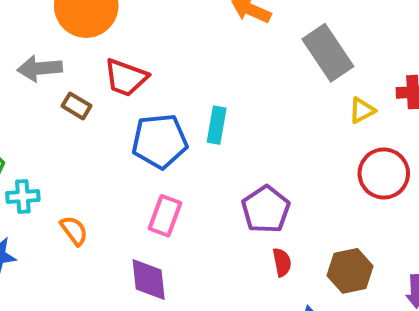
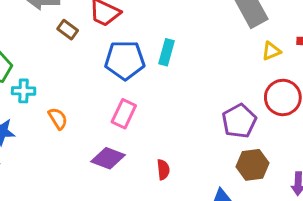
purple pentagon: (266, 209) -> (239, 121), moved
red semicircle: (282, 262) -> (163, 170), moved
purple diamond: (149, 280) -> (108, 158), turned -68

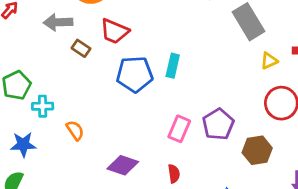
pink rectangle: (124, 114) -> (179, 129), moved
purple pentagon: (239, 121) -> (218, 124), moved
brown hexagon: (253, 165) -> (257, 150), moved

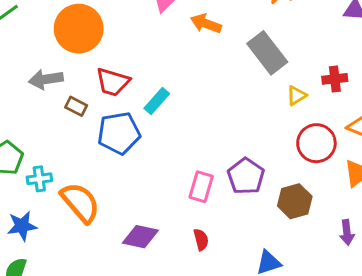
cyan rectangle: (173, 66) -> (157, 101), moved, turned 35
blue pentagon: (135, 74) -> (119, 133), moved
orange semicircle: (75, 130) -> (80, 203), size x1.8

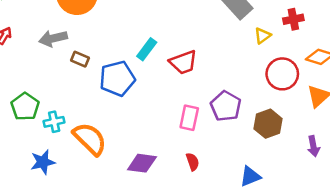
red trapezoid: (113, 82) -> (183, 62), moved, turned -32

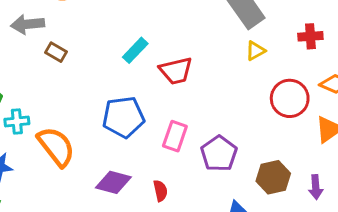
yellow triangle: (263, 36) -> (255, 51), moved
blue pentagon: (117, 79) -> (124, 117), moved
purple pentagon: (226, 106) -> (219, 154), moved
brown hexagon: (268, 124) -> (273, 177), moved
red semicircle: (193, 162) -> (160, 191), moved

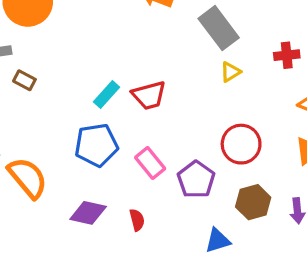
cyan rectangle: (135, 50) -> (106, 95), moved
red circle: (290, 98) -> (241, 144), moved
pink rectangle: (175, 136) -> (150, 163), turned -56

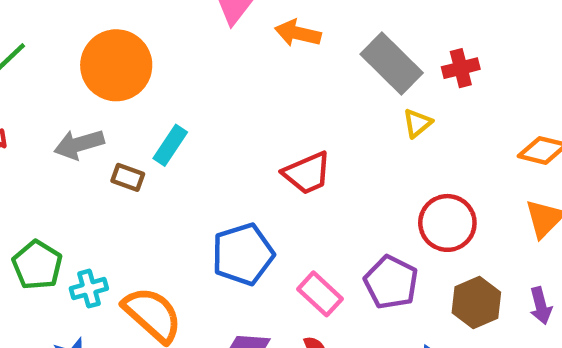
red cross: (287, 55) -> (461, 68), moved
cyan rectangle: (106, 95) -> (170, 145), moved
pink rectangle: (150, 163) -> (320, 294), moved

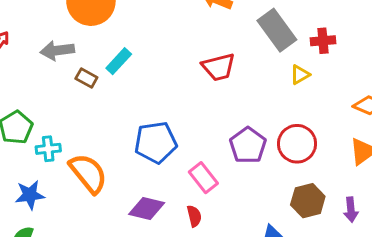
yellow triangle: (417, 123) -> (300, 75), moved
red trapezoid: (307, 173) -> (219, 67), moved
purple pentagon: (391, 282) -> (248, 145), moved

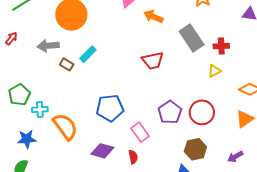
yellow triangle: (300, 75) -> (214, 71), moved
brown hexagon: (308, 201) -> (195, 149), moved
purple arrow: (351, 210) -> (235, 157), turned 63

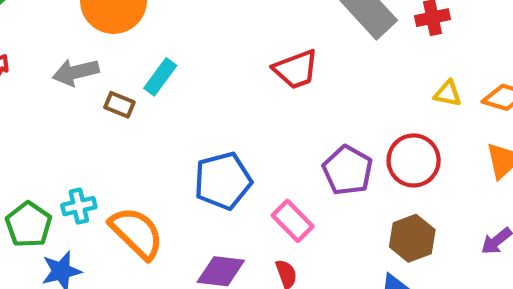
yellow triangle: (214, 71) -> (448, 93), moved, turned 48
green pentagon: (19, 95) -> (29, 225), moved

